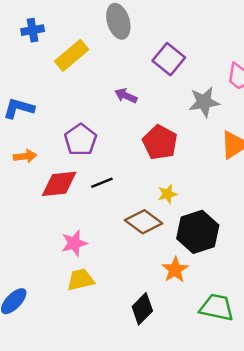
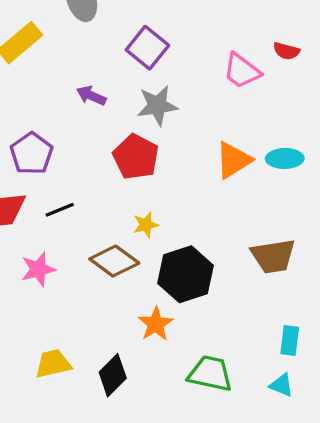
gray star: (204, 102) -> (157, 106), moved
pink star: (74, 243) -> (38, 269), moved
yellow trapezoid: (80, 280) -> (53, 364), moved

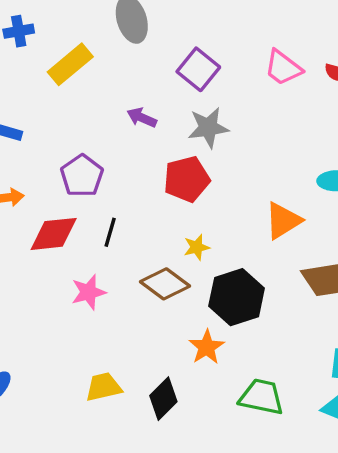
pink trapezoid: (242, 71) -> (283, 68), moved
red pentagon: (136, 157) -> (187, 179), turned 30
orange triangle: (233, 160) -> (283, 221), moved
black line: (60, 210) -> (110, 232), turned -52

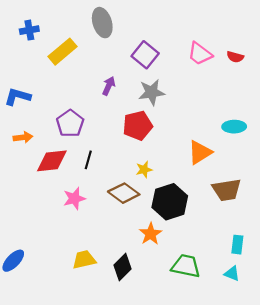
purple arrow: (142, 118) -> (109, 86), turned 90

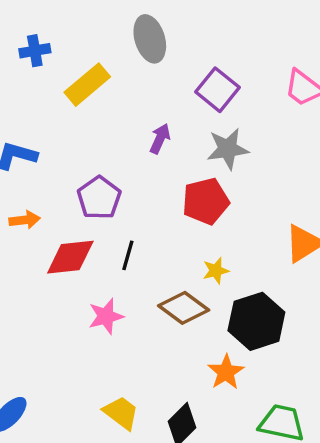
yellow trapezoid: (84, 260) -> (121, 413), turned 50

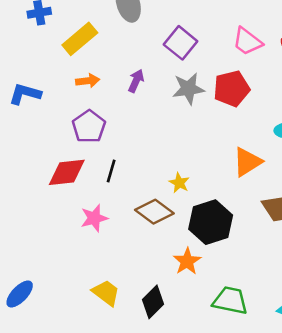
red pentagon: (206, 201) -> (232, 89), moved
orange arrow: (25, 220) -> (88, 81), moved
yellow star: (216, 271) -> (179, 183), turned -30

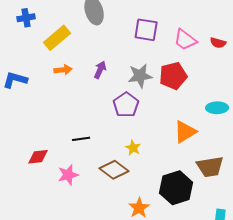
purple square: (181, 43) -> (146, 30), moved, turned -30
purple pentagon: (89, 127) -> (126, 105), moved
black line: (111, 171) -> (81, 139), turned 66
red diamond: (67, 172) -> (38, 157), moved, size x0.7
black hexagon: (211, 222) -> (176, 188), moved

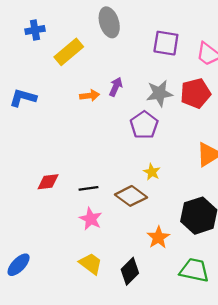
orange arrow: (63, 70) -> (90, 96), moved
black line: (81, 139) -> (88, 188), moved
pink star: (68, 175) -> (91, 219), moved, turned -30

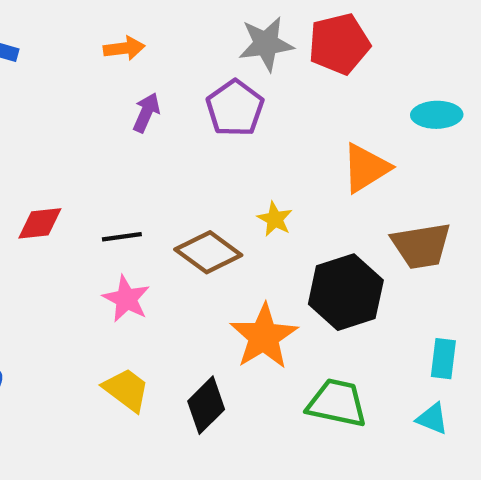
purple arrow: (116, 87) -> (146, 113), moved
yellow star: (152, 172) -> (275, 219), moved
orange star: (158, 237) -> (264, 337), size x1.4

